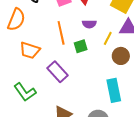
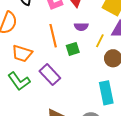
green L-shape: (25, 92) -> (19, 81), moved

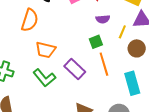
orange line: (53, 36) -> (104, 64), moved

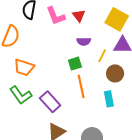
purple rectangle: (75, 69) -> (50, 102), moved
cyan rectangle: (132, 83) -> (109, 99), moved, size x0.7

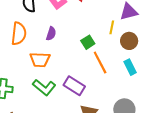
purple semicircle: (84, 41) -> (51, 34), moved, turned -56

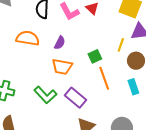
orange semicircle: (19, 34) -> (28, 38), turned -95
orange trapezoid: (40, 60) -> (62, 67), moved

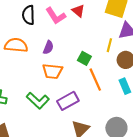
green square: (95, 56) -> (84, 58), turned -32
purple rectangle: (75, 98) -> (68, 101), turned -65

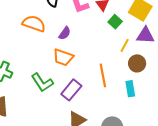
green square: (84, 58) -> (115, 22), moved
purple rectangle: (68, 101) -> (71, 90), turned -35

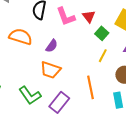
yellow line: (125, 45) -> (103, 56), moved

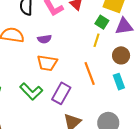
green square: (102, 33) -> (102, 22), moved
purple semicircle: (52, 46) -> (44, 39), turned 56

